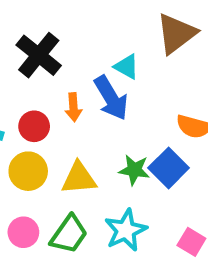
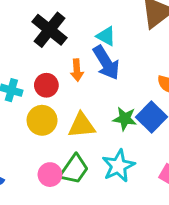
cyan triangle: (127, 67) -> (106, 36), moved
pink circle: (23, 232) -> (50, 175), moved

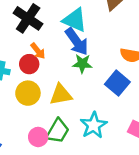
cyan triangle: (106, 36) -> (75, 20), size x1.5
orange arrow: (77, 70) -> (38, 51), moved, turned -30
green star: (125, 119) -> (82, 64), moved

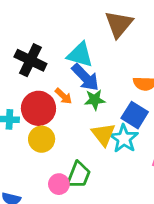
orange arrow: (38, 51) -> (63, 96), moved
red circle: (29, 64) -> (38, 108), size x1.6
yellow triangle: (61, 95) -> (103, 134), moved, turned -50
cyan star: (94, 125) -> (124, 139), moved

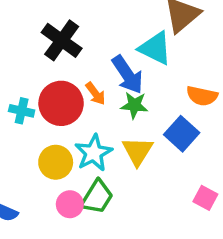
cyan triangle: (80, 55) -> (155, 48), moved
yellow circle: (42, 139) -> (56, 162), moved
cyan star: (124, 139) -> (94, 153), moved

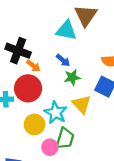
cyan triangle: (155, 48) -> (66, 30), moved
blue arrow: (128, 75) -> (63, 60), size x0.6
orange arrow: (95, 94) -> (33, 66), moved

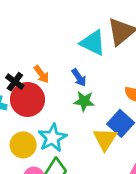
black cross: (18, 51) -> (15, 82), moved, size x0.6
yellow triangle: (82, 104) -> (105, 139), moved

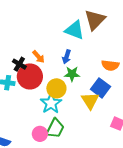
blue arrow: (79, 78) -> (67, 57), turned 56
yellow circle: (23, 145) -> (56, 88), moved

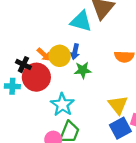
yellow circle: (56, 88) -> (60, 56), moved
blue square: (101, 88) -> (120, 128), moved, turned 30
yellow triangle: (90, 101) -> (118, 105), moved

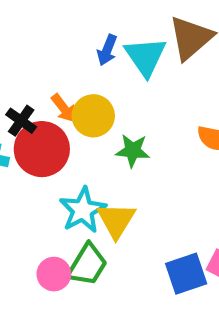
cyan triangle: (81, 21) -> (145, 57), turned 30
blue arrow: (75, 52) -> (107, 50), moved
yellow triangle: (118, 105) -> (116, 220), moved

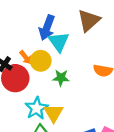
blue arrow: (107, 50) -> (47, 28), size x1.6
cyan triangle: (145, 57) -> (59, 42), moved

